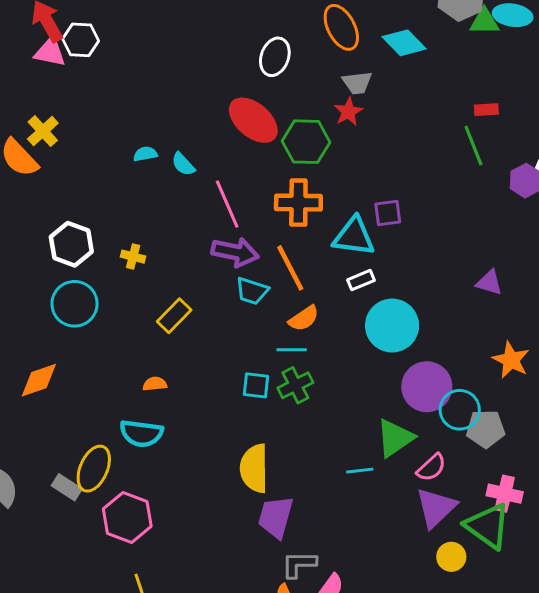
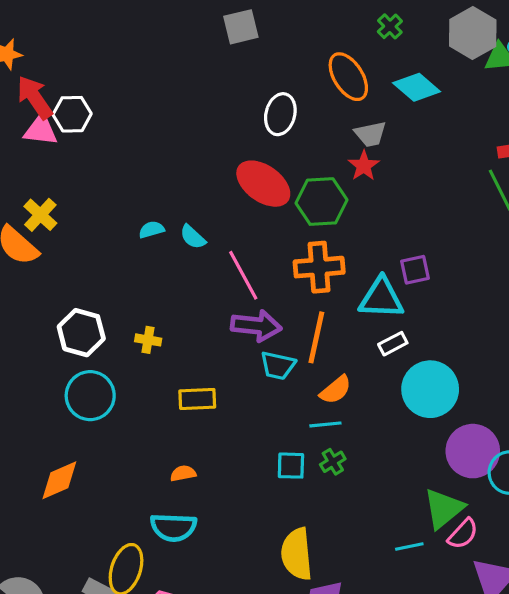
orange line: (290, 268) -> (316, 337), turned 45
yellow rectangle: (174, 316) -> (197, 399), turned 48
green cross: (295, 385) -> (333, 462), size x0.7
pink semicircle: (431, 468) -> (463, 534), moved

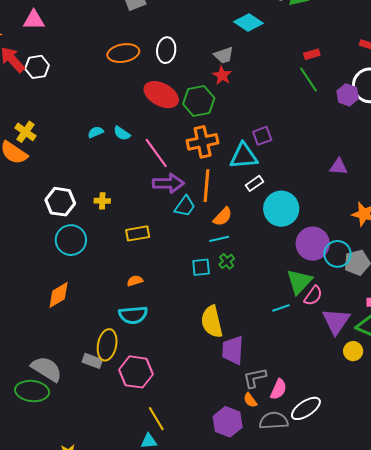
orange ellipse: (348, 77) -> (123, 53), moved, turned -60
pink triangle: (41, 130) -> (34, 20), moved
cyan trapezoid: (278, 365) -> (185, 206), turned -60

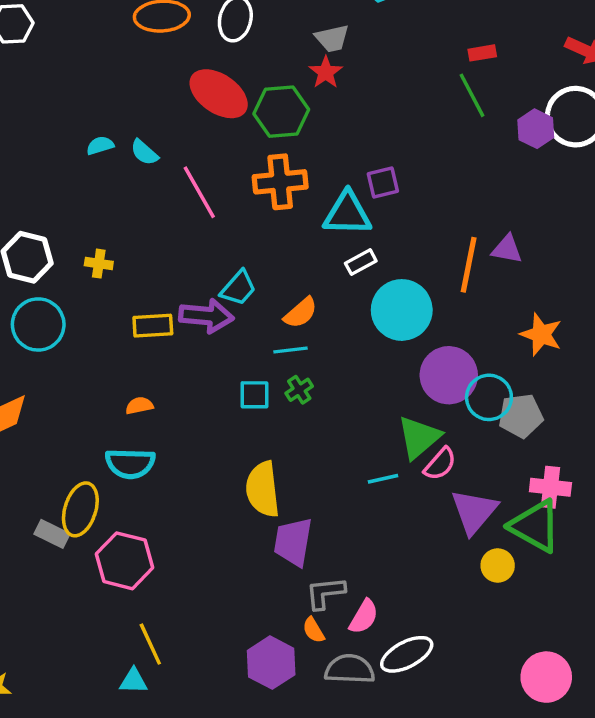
purple arrow: (168, 183) -> (206, 316), moved
orange line: (207, 186) -> (469, 265), moved

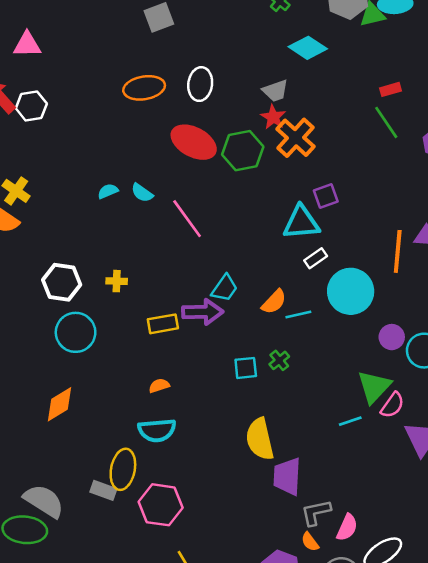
orange cross: (280, 182) -> (296, 138), moved, turned -36
cyan line: (291, 350) -> (298, 315), moved
purple circle: (449, 375) -> (392, 337), size x0.6

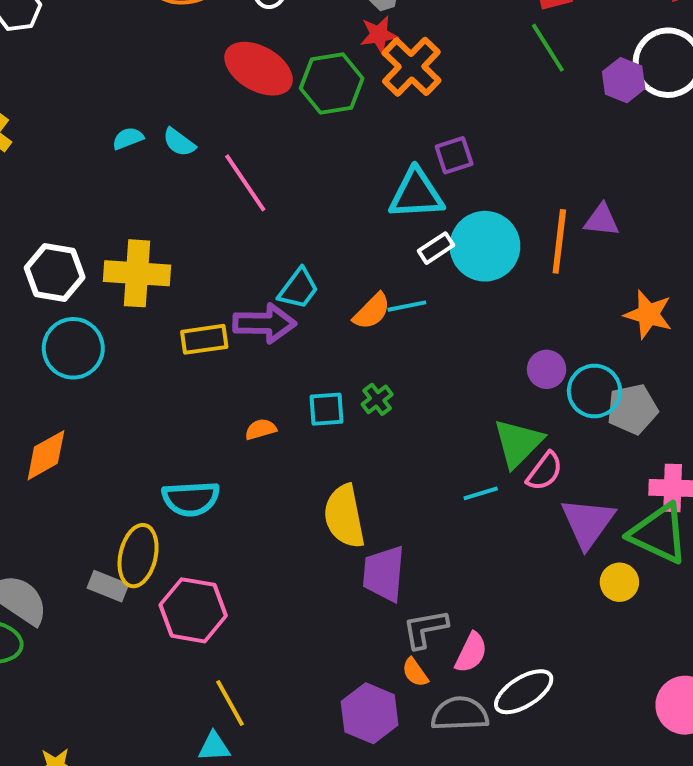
red star: (273, 117) -> (379, 35), turned 30
yellow cross: (117, 281) -> (137, 273), size x2.0
cyan circle: (351, 291) -> (485, 246), moved
cyan line: (298, 315) -> (407, 306), moved
orange semicircle: (159, 386) -> (261, 429), moved

